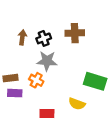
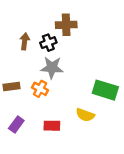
brown cross: (75, 33) -> (66, 25), moved
purple rectangle: (15, 93) -> (16, 124), moved, turned -56

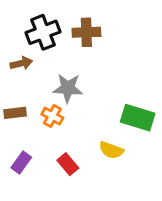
brown arrow: (25, 41) -> (21, 63), moved, turned 70
black cross: (48, 43) -> (43, 32), moved, size x1.5
red rectangle: (52, 126) -> (68, 164), turned 49

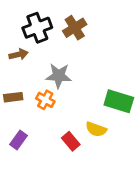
brown cross: (86, 32) -> (75, 28), turned -30
red rectangle: (68, 164) -> (71, 141), moved

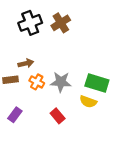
brown arrow: (19, 54) -> (26, 63), moved
gray star: (59, 76) -> (61, 82), moved
yellow semicircle: (96, 129) -> (88, 102), moved

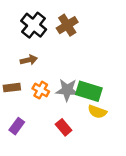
black cross: (30, 23) -> (34, 25), turned -30
brown arrow: (26, 63) -> (29, 60), moved
green rectangle: (97, 83) -> (89, 91), moved

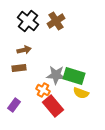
brown rectangle: (12, 88) -> (19, 68), moved
orange cross: (41, 90) -> (43, 90), moved
red rectangle: (64, 127) -> (53, 106), size x1.5

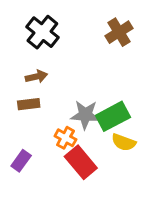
brown cross: (56, 21) -> (119, 32), moved
green rectangle: (74, 76) -> (113, 116), turned -45

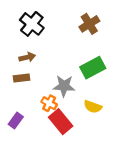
green rectangle: (113, 116) -> (93, 68), moved

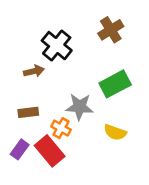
black cross: (32, 24) -> (57, 46), moved
brown rectangle: (21, 78) -> (28, 112), moved
red rectangle: (61, 122) -> (50, 151), moved

